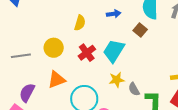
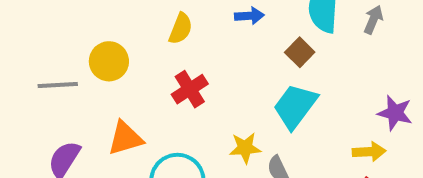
yellow circle: (54, 48) -> (109, 61), moved
cyan trapezoid: (114, 51) -> (295, 106), moved

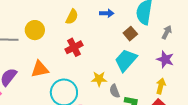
gray arrow: (373, 20) -> (167, 32), moved
purple star: (395, 113) -> (165, 59), moved
yellow arrow: (369, 152) -> (161, 86), turned -77

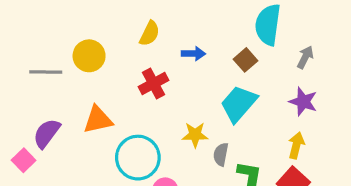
blue arrow: (107, 13) -> (193, 54), moved
gray semicircle: (115, 91) -> (221, 154), turned 32

